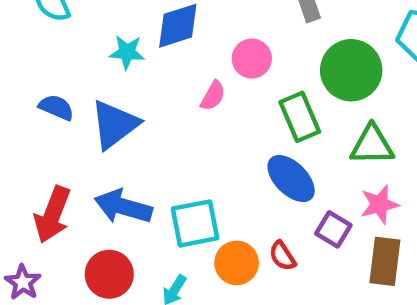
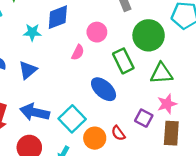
blue triangle: (115, 125) -> (28, 70), size x0.7
blue ellipse: (291, 179) -> (104, 89), moved
cyan square: (195, 223) -> (72, 119), turned -30

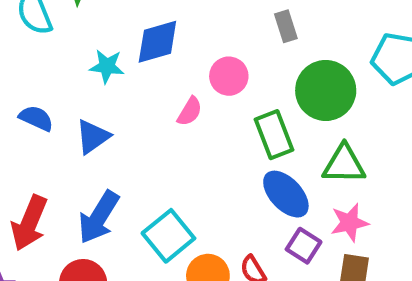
blue ellipse: (104, 89) -> (286, 194), moved
blue arrow: (35, 112) -> (99, 217), turned -76

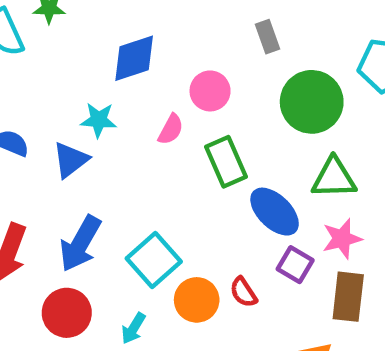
cyan star: (107, 66) -> (99, 120), moved
green rectangle: (274, 135) -> (226, 162), moved

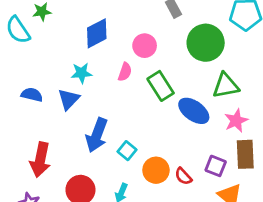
blue arrow: (80, 244) -> (97, 135), moved
cyan square: (154, 260) -> (127, 151), size x0.6
purple square: (295, 265) -> (216, 166), moved
red semicircle: (243, 292) -> (183, 176), moved

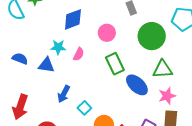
pink semicircle: (125, 72) -> (79, 54), moved
blue triangle: (69, 99) -> (46, 65), turned 48
blue arrow: (97, 135) -> (64, 94), size x0.7

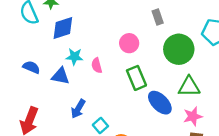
blue diamond: (73, 19) -> (63, 28), moved
pink semicircle: (79, 54) -> (97, 65), turned 136

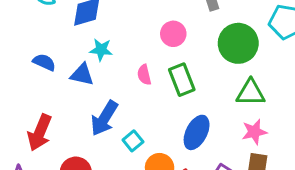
pink semicircle: (97, 65) -> (144, 75), moved
blue ellipse: (160, 103) -> (197, 132), moved, turned 70
blue arrow: (78, 109) -> (104, 118), size x1.4

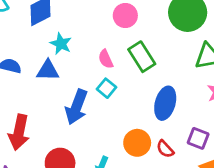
cyan star: (101, 50) -> (61, 44), turned 30
cyan square: (133, 141) -> (107, 88), moved

